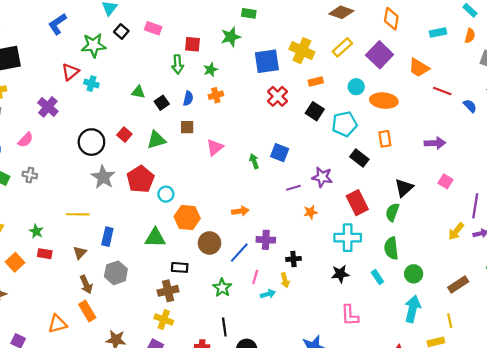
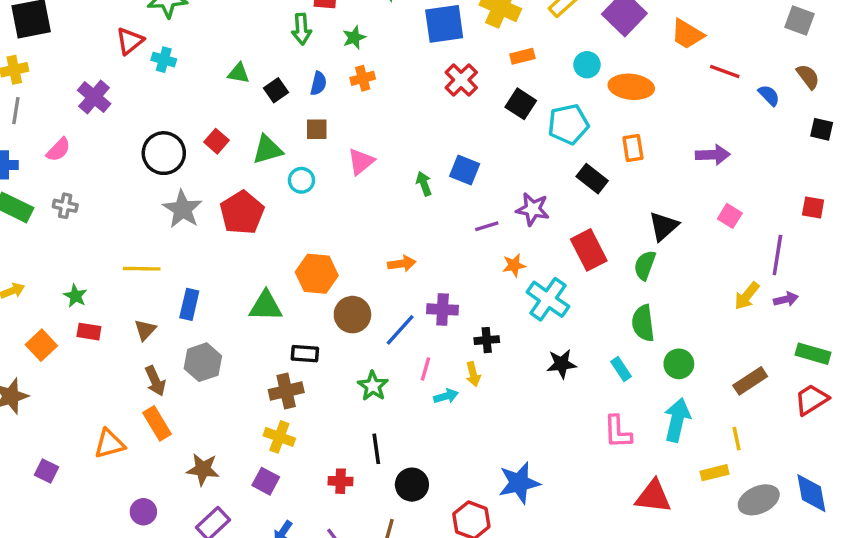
cyan circle: (166, 194) -> (301, 180), moved
cyan cross: (348, 238) -> (548, 299), moved, turned 35
pink L-shape: (350, 315) -> (618, 432), moved

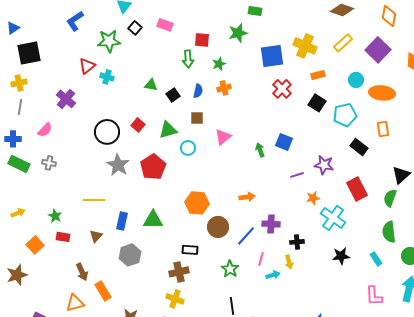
green triangle: (266, 306) -> (153, 220), moved
brown arrow: (155, 381) -> (82, 272), moved

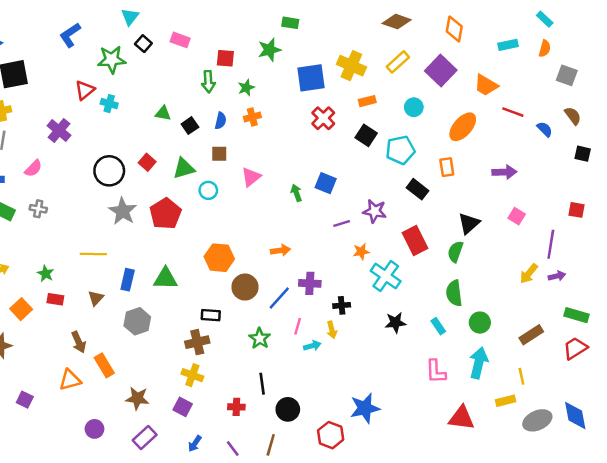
orange ellipse: (382, 93) -> (463, 127), moved, turned -55

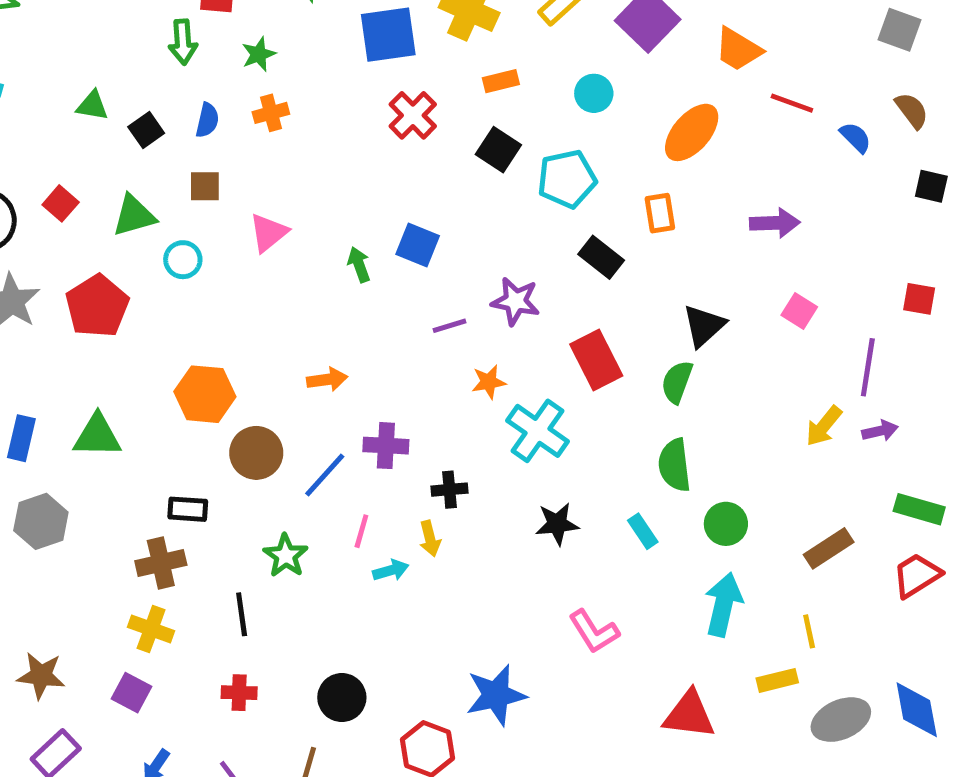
pink L-shape: (436, 371) -> (594, 631), moved, turned -30
black line: (262, 384) -> (242, 614), moved

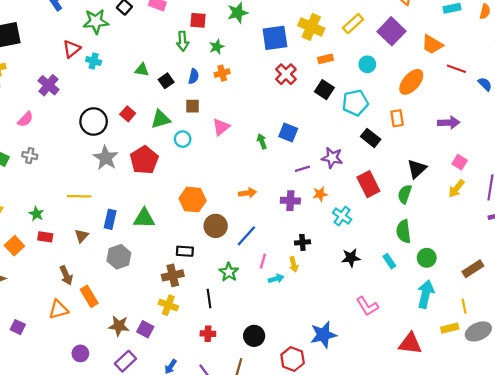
yellow arrow: (824, 426) -> (456, 189), moved
cyan cross: (538, 431) -> (342, 216), size x0.7
purple cross: (386, 446) -> (290, 201), moved
purple square: (131, 693) -> (145, 329), moved
gray ellipse: (841, 720) -> (478, 331), moved

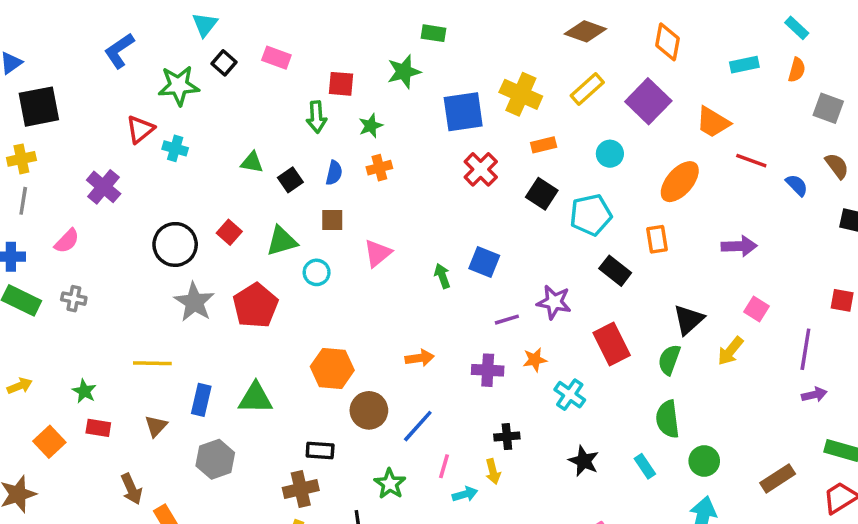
yellow arrow: (456, 189) -> (730, 351), moved
black star: (351, 258) -> (584, 461), turned 30

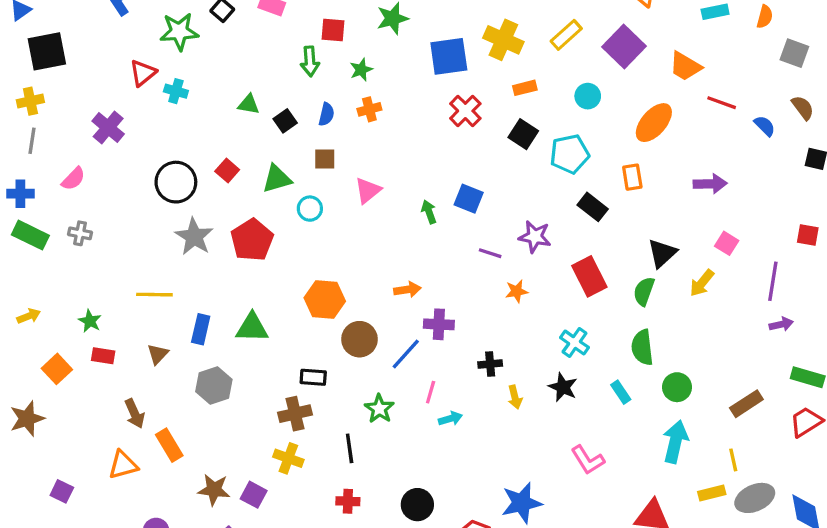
purple line: (507, 320) -> (490, 253), turned 35
purple cross: (488, 370) -> (439, 324), moved
cyan cross: (570, 395) -> (574, 343), moved
yellow arrow: (493, 471) -> (515, 397), moved

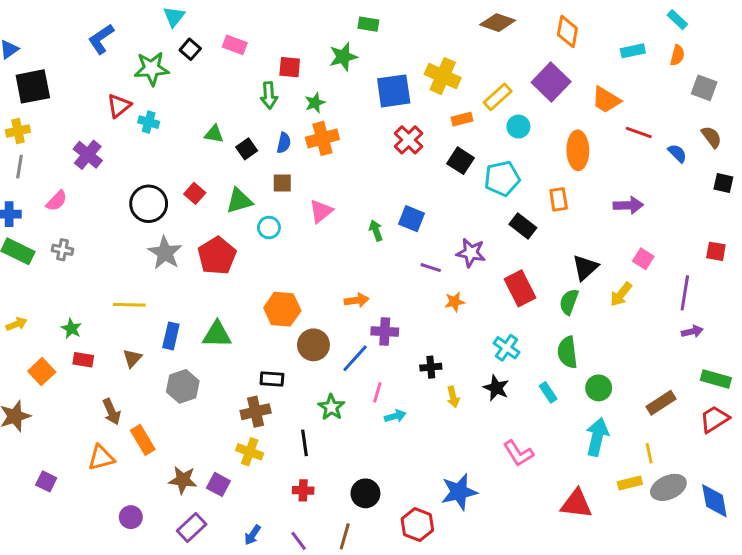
yellow rectangle: (566, 35) -> (498, 97), moved
orange cross: (369, 109) -> (322, 138), size x1.5
orange ellipse: (654, 123) -> (578, 150), turned -42

